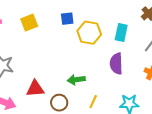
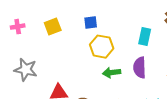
yellow hexagon: (89, 33) -> (102, 47), moved
green arrow: (76, 80) -> (112, 73), moved

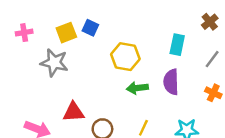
blue square: (91, 23) -> (90, 28), moved, turned 32
gray star: (26, 70) -> (54, 63), moved

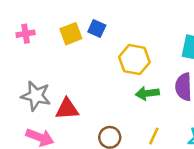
gray star: (54, 63) -> (36, 96), moved
red triangle: (74, 112) -> (67, 109), moved

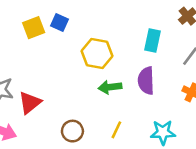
red triangle: (67, 109) -> (30, 103), turned -35

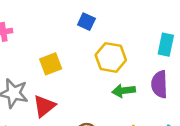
blue square: (60, 22) -> (86, 22), moved
yellow square: (34, 28) -> (51, 64), moved

